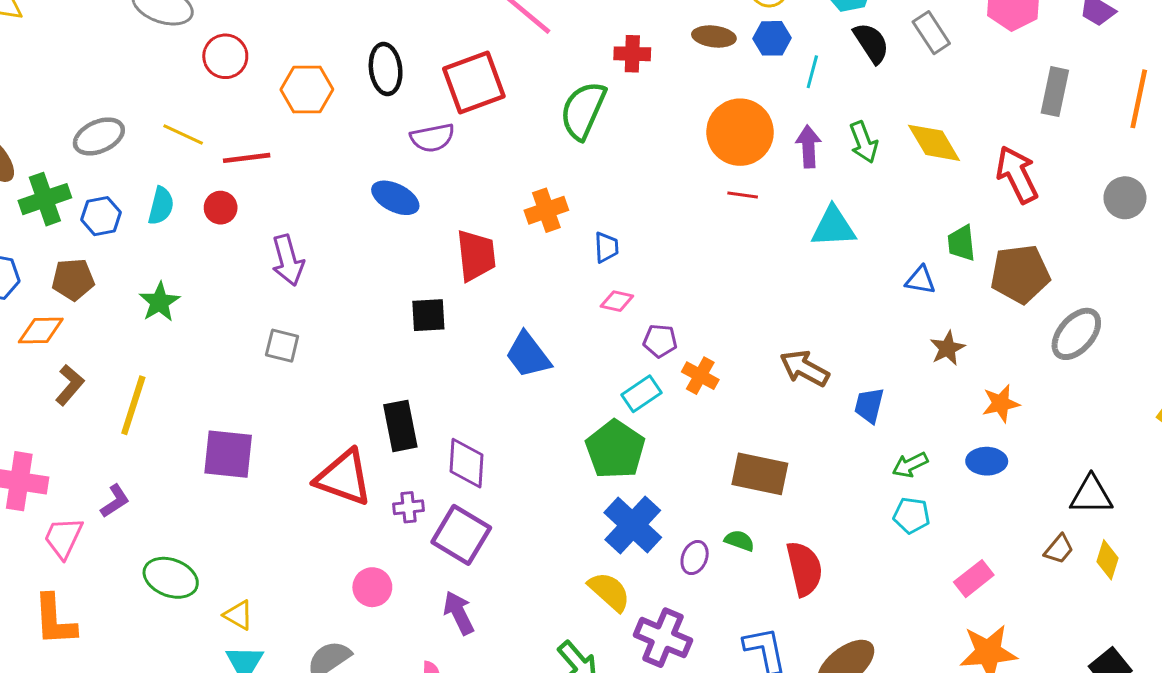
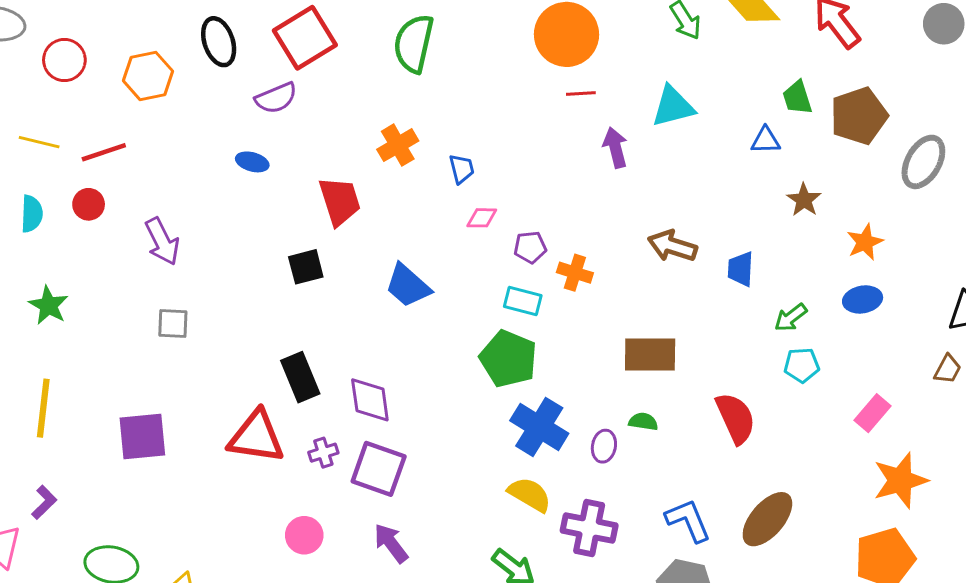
purple arrow: (808, 147) -> (615, 148), moved
blue ellipse: (395, 198) -> (252, 162), size x0.7
cyan rectangle: (642, 394) -> (523, 301), turned 60
red semicircle: (804, 569) -> (736, 418), moved

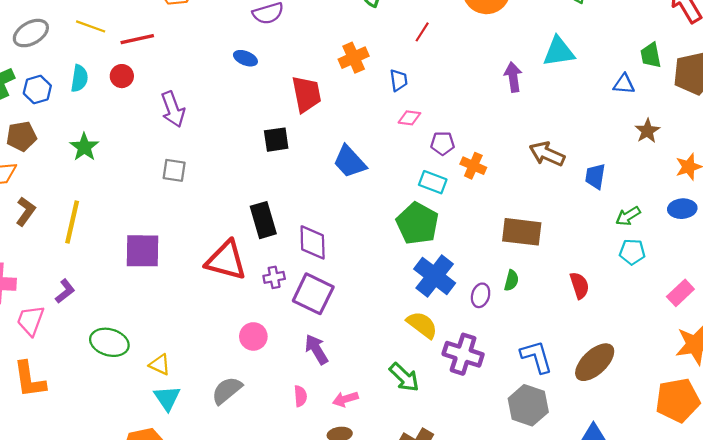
red line: (581, 93) -> (422, 32), moved, turned -60
red semicircle: (736, 418) -> (579, 285), size x0.7
green semicircle: (643, 422) -> (511, 280), turned 90

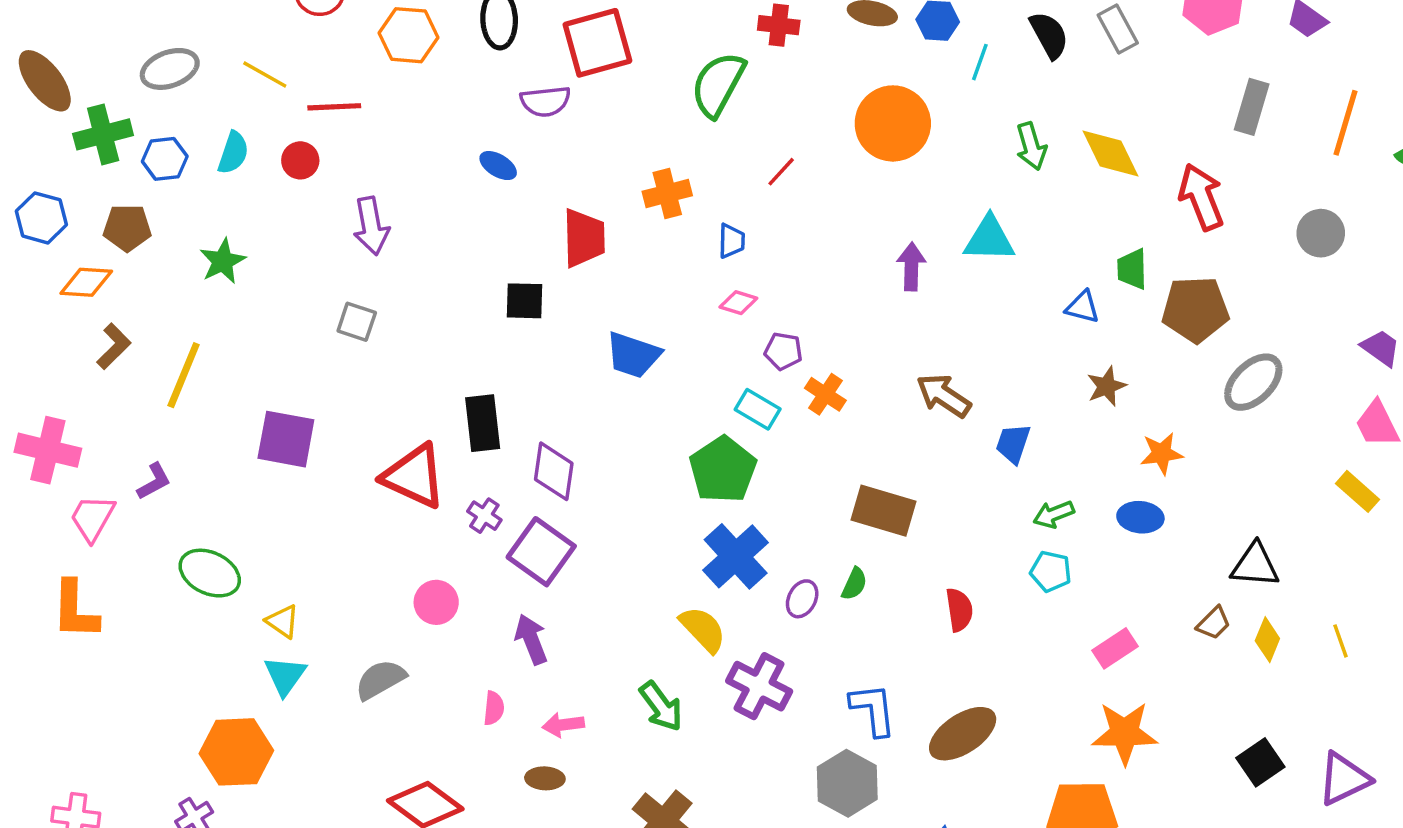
blue trapezoid: (350, 162) -> (633, 355), turned -39
purple cross: (274, 277) -> (484, 516), turned 35

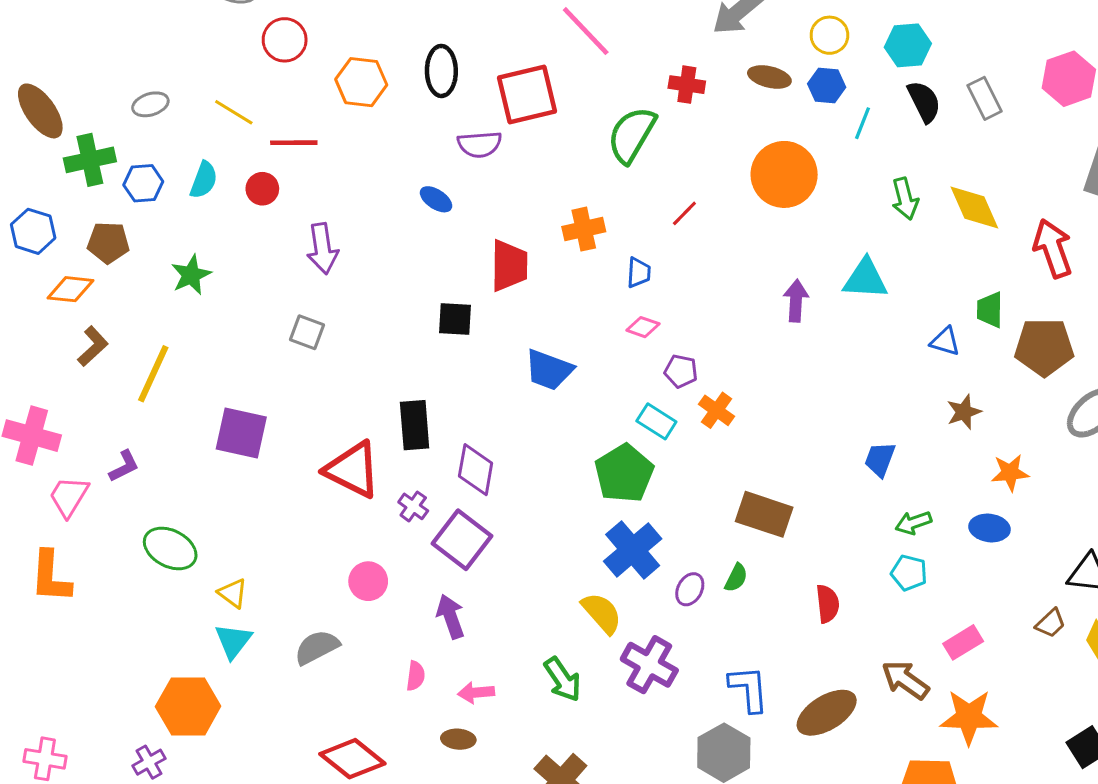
gray ellipse: (170, 69) -> (150, 104), size x0.7
brown arrow: (944, 396) -> (905, 680), moved

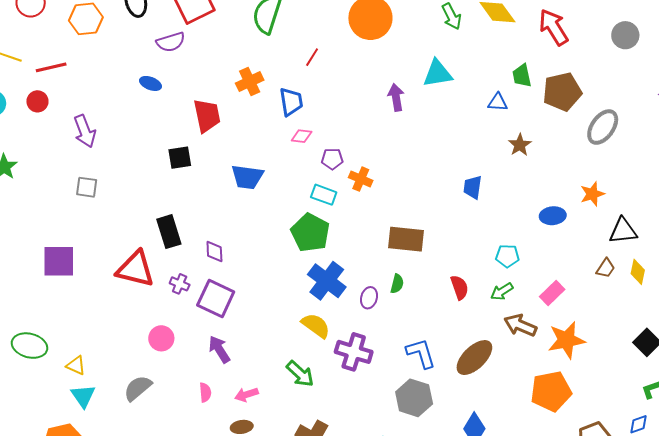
blue trapezoid: (639, 273) -> (291, 102), size x1.4
purple diamond: (476, 470) -> (214, 251), size x0.7
orange star: (1010, 473) -> (592, 194), moved
green arrow: (913, 523) -> (502, 291), moved

